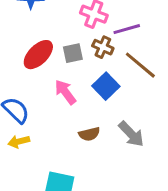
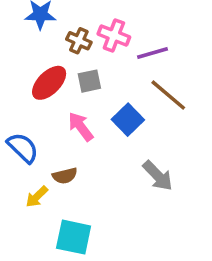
brown cross: (103, 47) -> (79, 41), moved
brown semicircle: (89, 134) -> (65, 176), moved
yellow arrow: (19, 142) -> (37, 197), moved, turned -30

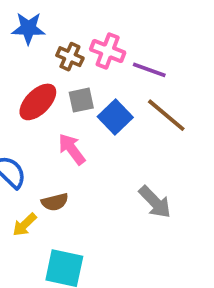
purple line: (152, 53) -> (149, 70), turned 36
blue square: (128, 120) -> (115, 117), moved

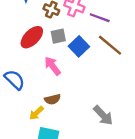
brown semicircle: (55, 202) -> (52, 99), moved
gray arrow: (155, 202) -> (103, 115), moved
yellow arrow: (25, 225) -> (36, 113), moved

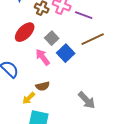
gray square: (58, 36) -> (52, 38), moved, turned -32
brown line: (110, 45) -> (93, 39), turned -65
blue square: (79, 46) -> (66, 53), moved

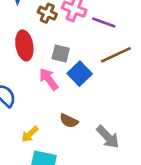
red ellipse: (25, 32) -> (24, 45), turned -55
gray square: (52, 38) -> (61, 53), turned -32
brown semicircle: (43, 86) -> (69, 121), moved, turned 40

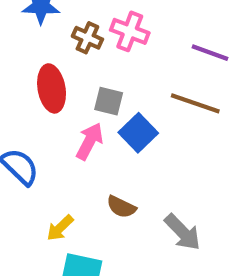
purple line: (104, 23) -> (210, 53), moved
brown line: (116, 55) -> (195, 103), turned 44
pink arrow: (49, 79) -> (90, 141), turned 65

